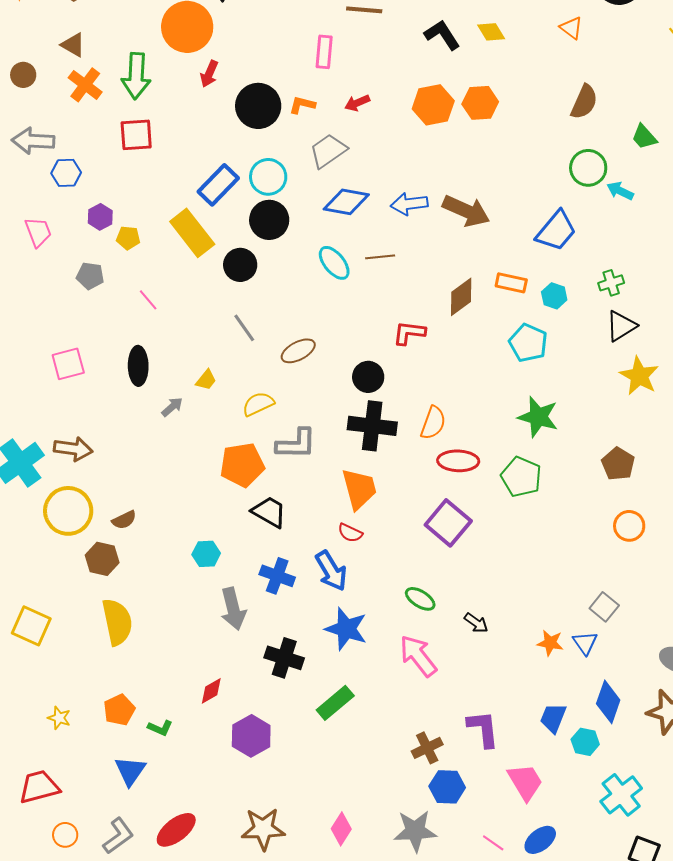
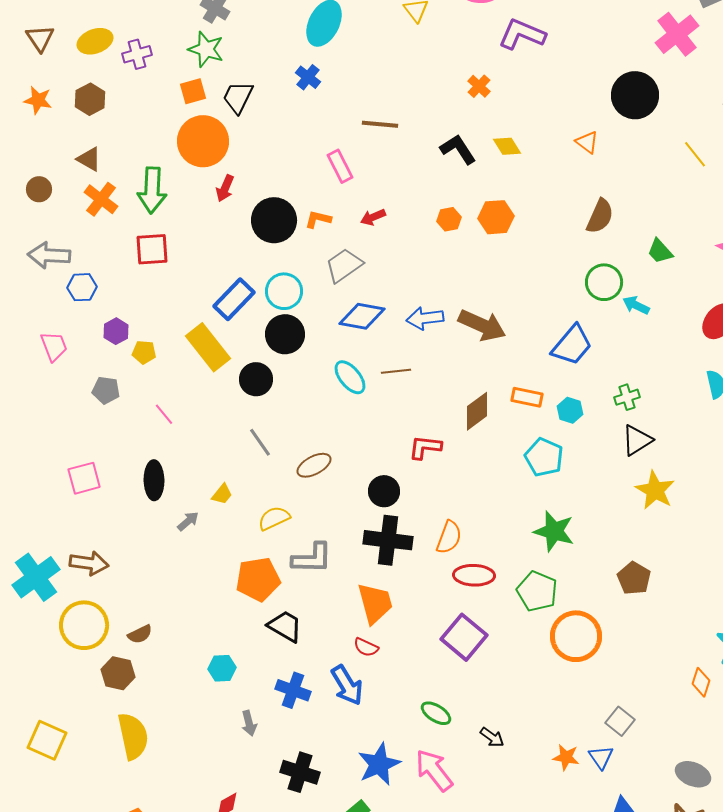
pink rectangle: (324, 52) -> (340, 166), turned -32
orange hexagon: (433, 105) -> (449, 219), size x0.6
orange circle: (629, 526) -> (576, 636), moved, size x1.6
gray arrow: (233, 609) -> (249, 723), size x0.6
blue star: (346, 629) -> (379, 764), moved, turned 30

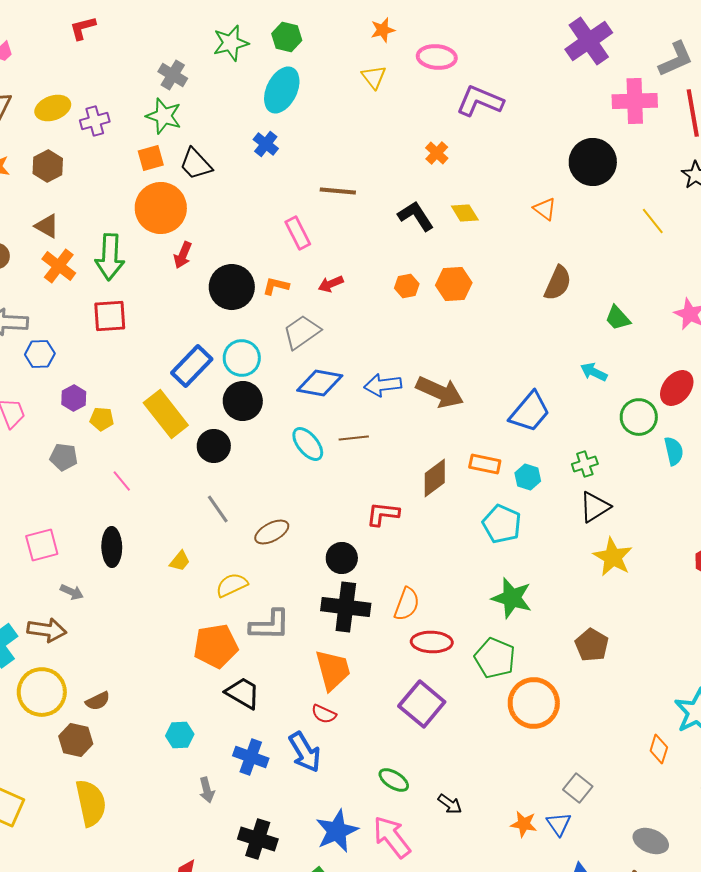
pink cross: (677, 34) -> (635, 101), turned 36
black trapezoid: (238, 97) -> (196, 164), turned -69
green circle: (604, 282) -> (639, 417), moved
gray arrow: (188, 521) -> (72, 592), moved, turned 65

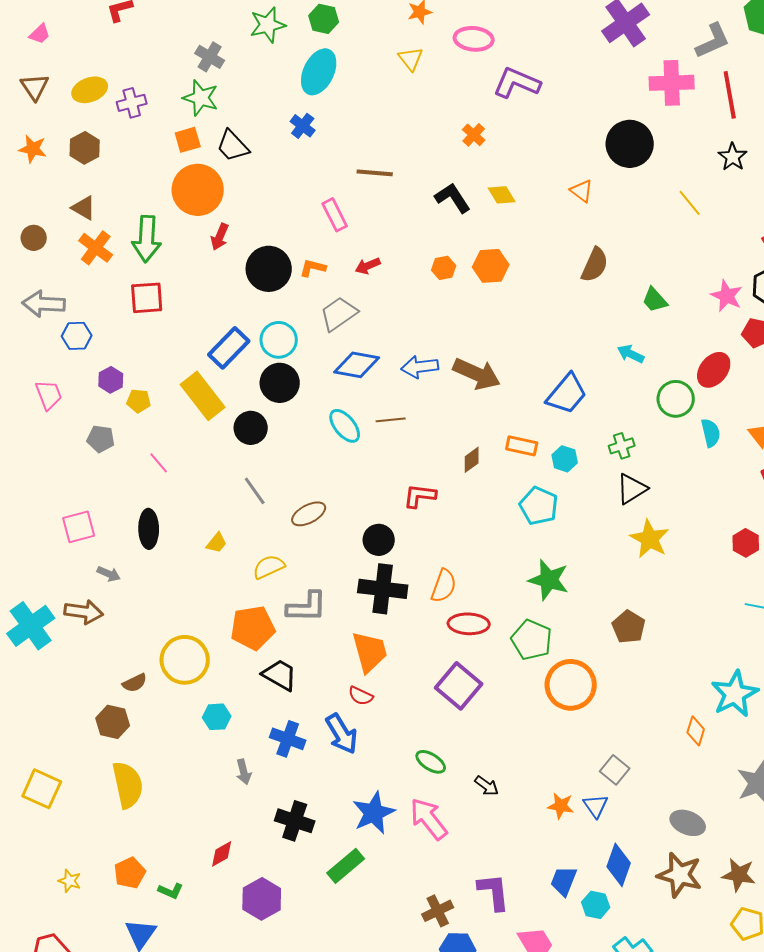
brown diamond: (435, 478) -> (472, 460), size x0.7
yellow circle: (42, 692) -> (185, 660), moved

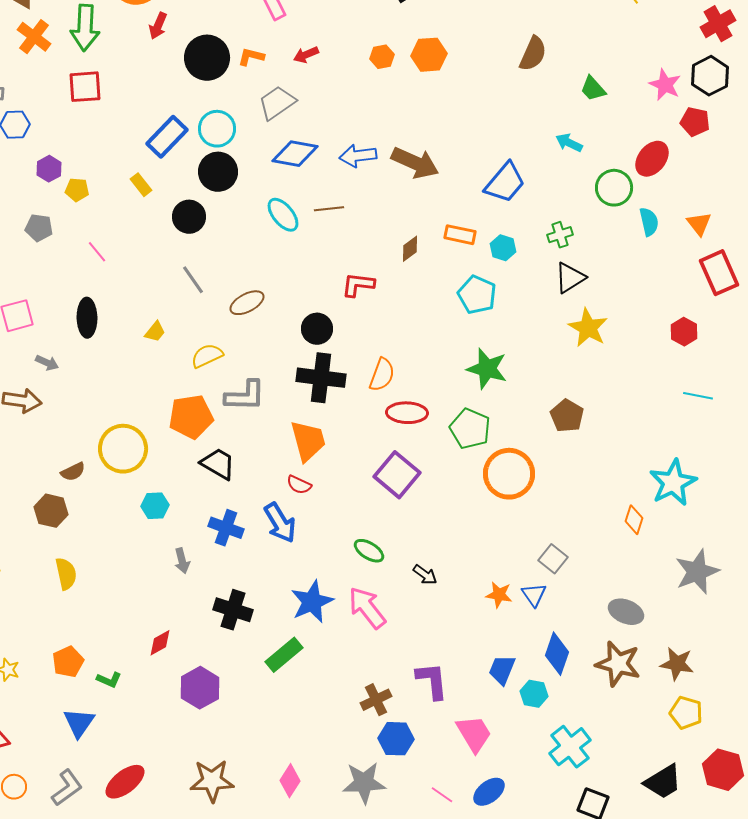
yellow rectangle: (203, 396) -> (141, 185), size x0.5
yellow semicircle: (128, 785) -> (66, 574), size x0.7

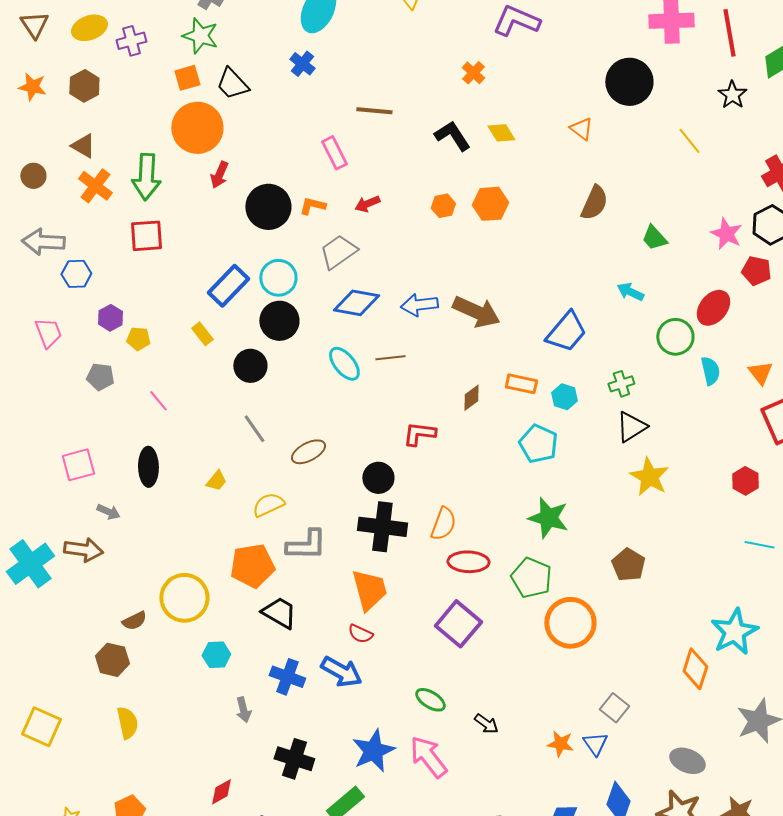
orange diamond: (634, 520) -> (695, 669), size x1.4
blue arrow: (280, 523) -> (341, 672), turned -30

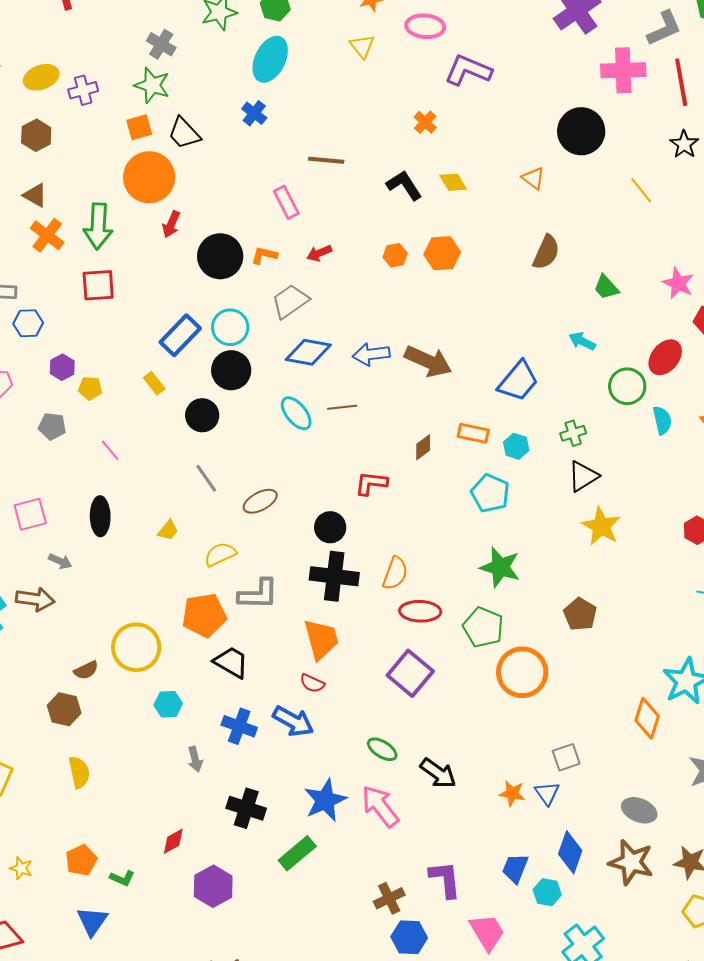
gray square: (614, 708) -> (566, 757), turned 32
black arrow: (486, 724) -> (438, 773), size x1.5

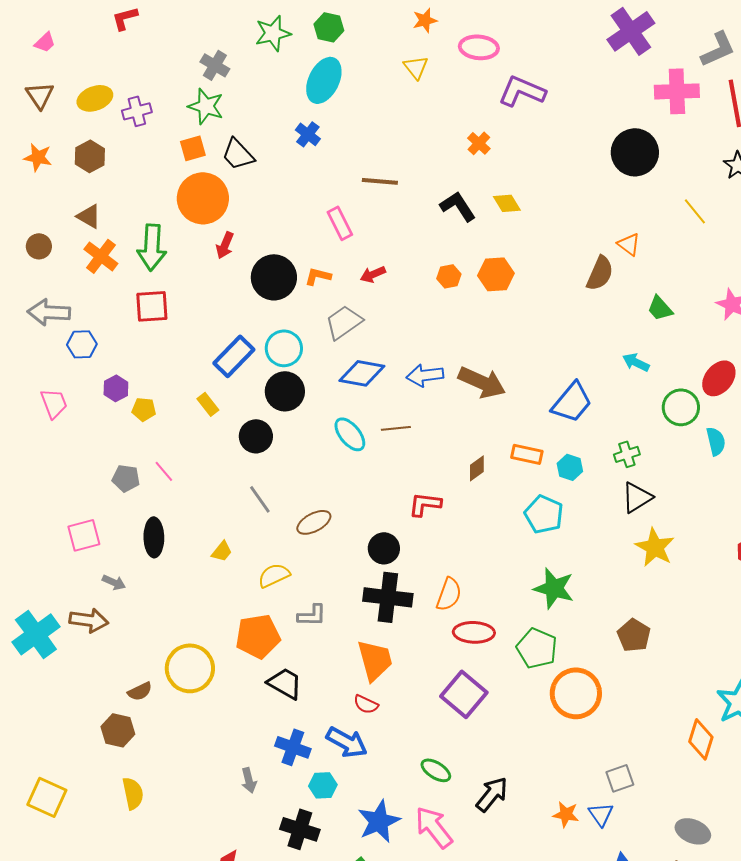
orange triangle: (533, 178) -> (629, 244), moved
gray pentagon: (52, 426) -> (126, 478), moved
gray L-shape: (258, 594) -> (312, 615), size x0.7
cyan hexagon: (168, 704) -> (323, 785), moved
black arrow: (438, 773) -> (492, 794), turned -87

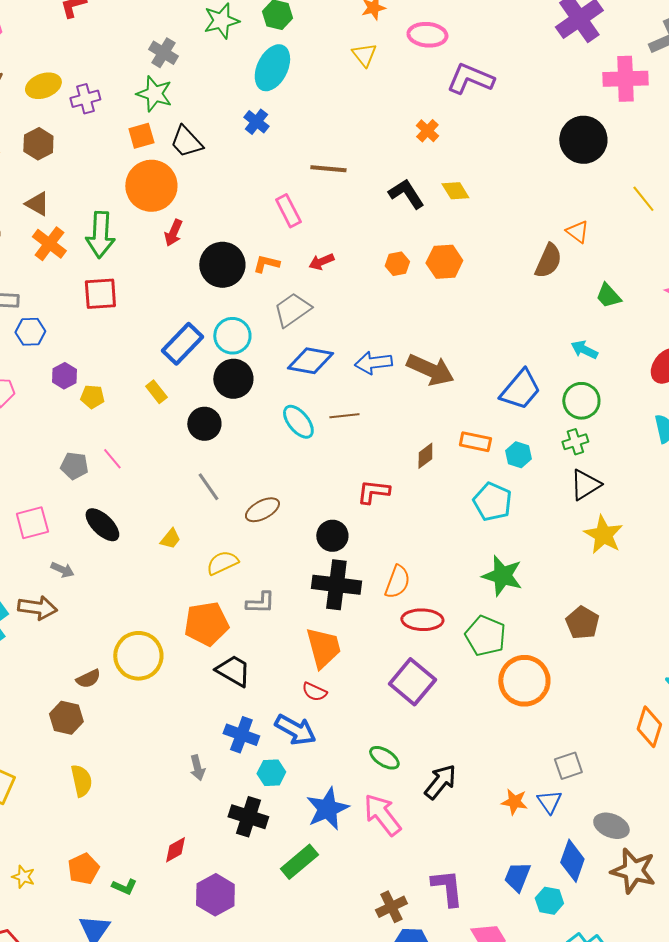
green circle: (681, 407) -> (581, 401), moved
black ellipse: (154, 537) -> (102, 525), turned -45
gray ellipse: (693, 831) -> (611, 826), moved

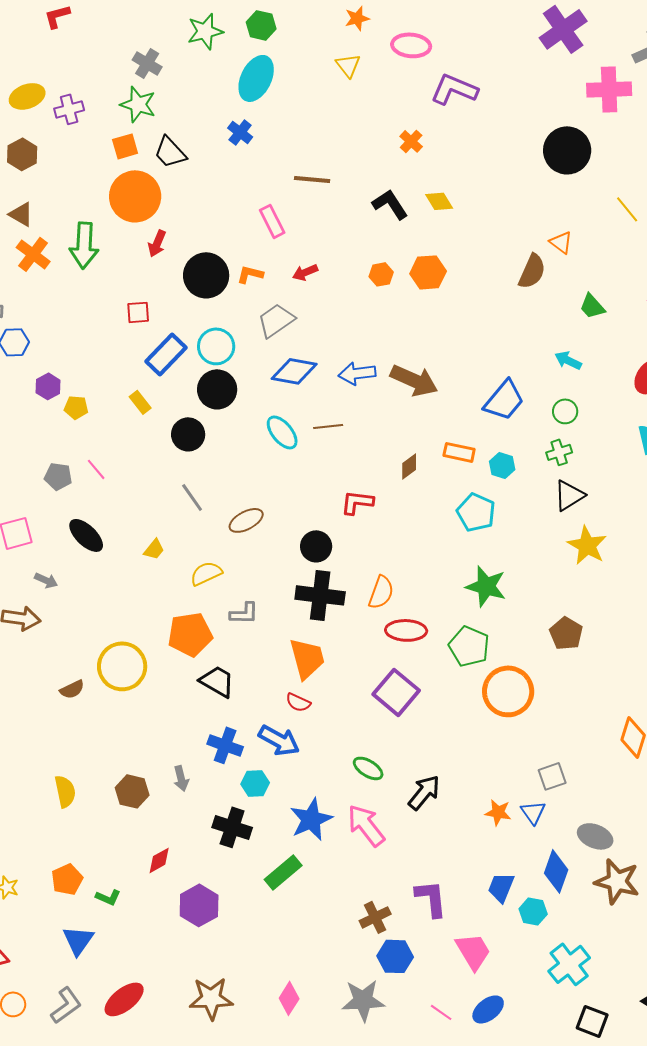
red square: (100, 294) -> (138, 312), moved, size x0.7
green circle: (581, 401) -> (565, 411), size x0.7
brown hexagon: (66, 718) -> (132, 791), moved

